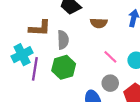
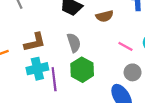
brown L-shape: (40, 28) -> (35, 42), moved
cyan cross: (22, 55) -> (37, 69), turned 30

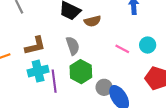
brown semicircle: (105, 16) -> (92, 21), moved
gray circle: (133, 72) -> (104, 87), moved

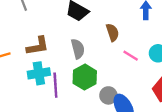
brown semicircle: (92, 21) -> (112, 32), moved, turned -98

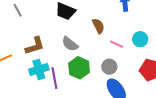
gray semicircle: (78, 49) -> (70, 44), turned 150
gray circle: (108, 95) -> (109, 67), moved

